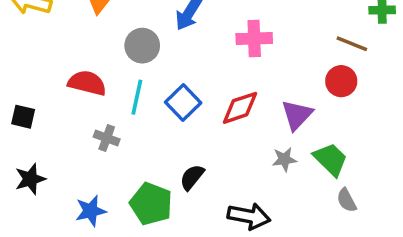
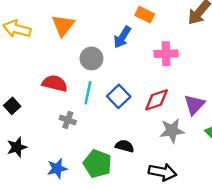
black square: (23, 117) -> (12, 106), turned 35
gray star: (284, 159) -> (172, 131), moved, size x1.5
black semicircle: (192, 177) -> (125, 146), turned 66

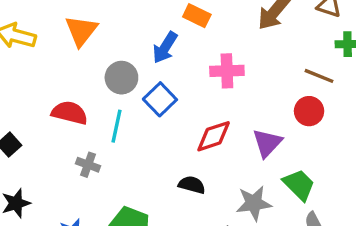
blue square: (119, 96) -> (160, 99), moved
gray star: (172, 131) -> (254, 203), moved
black semicircle: (125, 146) -> (192, 185), moved

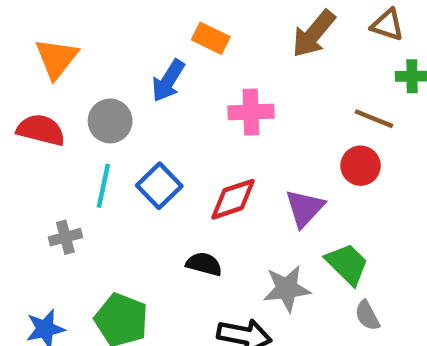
blue square: (160, 99) -> (159, 186), moved
red semicircle: (70, 113) -> (41, 130), moved
gray cross: (88, 165) -> (65, 237), turned -35

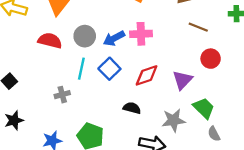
blue arrow: (168, 81) -> (114, 38), moved, turned 30
pink cross: (251, 112) -> (141, 34), moved
brown line: (374, 119) -> (198, 27), moved

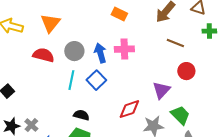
blue arrow: (114, 38) -> (100, 53), turned 102
red diamond: (147, 75) -> (129, 109), moved
gray cross: (62, 95) -> (31, 125), moved, turned -32
black semicircle: (132, 108) -> (81, 115), moved

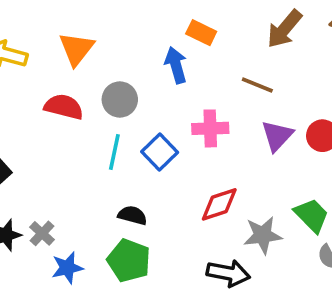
brown line: (175, 43) -> (257, 85), moved
pink cross: (124, 49) -> (210, 128), moved
blue arrow: (100, 53) -> (176, 65), moved
purple triangle: (161, 90) -> (277, 136), moved

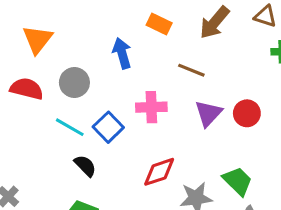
orange rectangle: (201, 33) -> (159, 24), moved
cyan line: (114, 152) -> (70, 127), turned -72
black semicircle: (132, 215) -> (85, 166), moved, turned 30

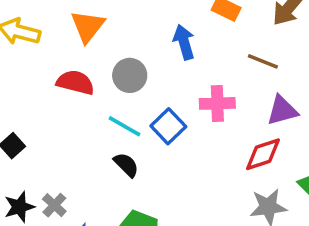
purple triangle: (208, 113) -> (282, 110), turned 32
black semicircle: (85, 166) -> (126, 165), moved
red diamond: (159, 172) -> (263, 154), moved

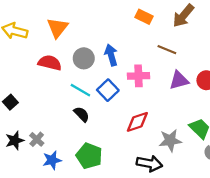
blue arrow: (184, 42) -> (111, 55), moved
red diamond: (263, 154) -> (137, 122), moved

